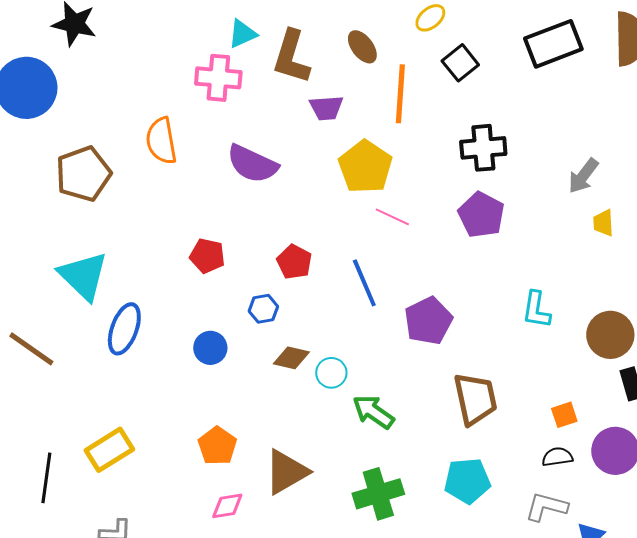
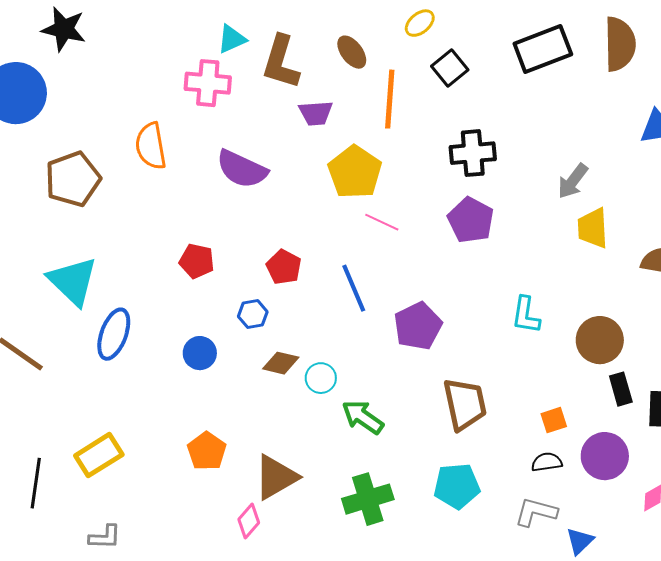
yellow trapezoid: (603, 223) -> (593, 228), size x1.5
pink diamond: (227, 506) -> (249, 521), moved, turned -40

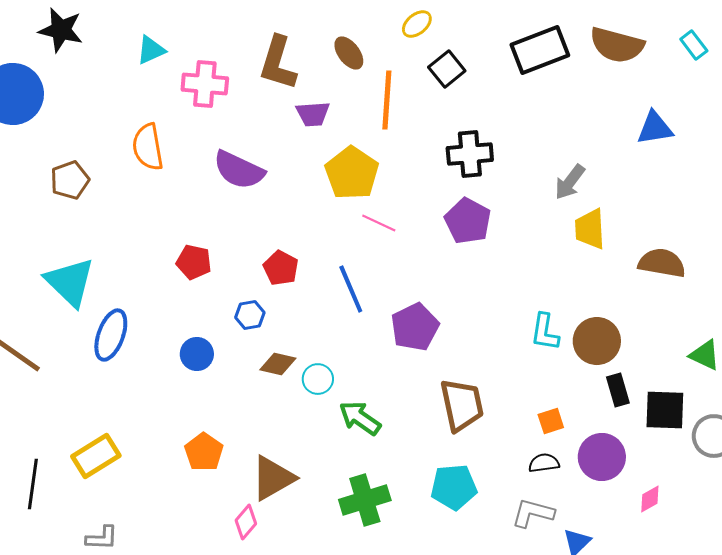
cyan triangle: (232, 39) -> (151, 50), moved
brown semicircle: (620, 44) -> (617, 45), turned 106
brown pentagon: (73, 179) -> (70, 180), size x0.7
cyan L-shape: (526, 315) -> (545, 332), moved

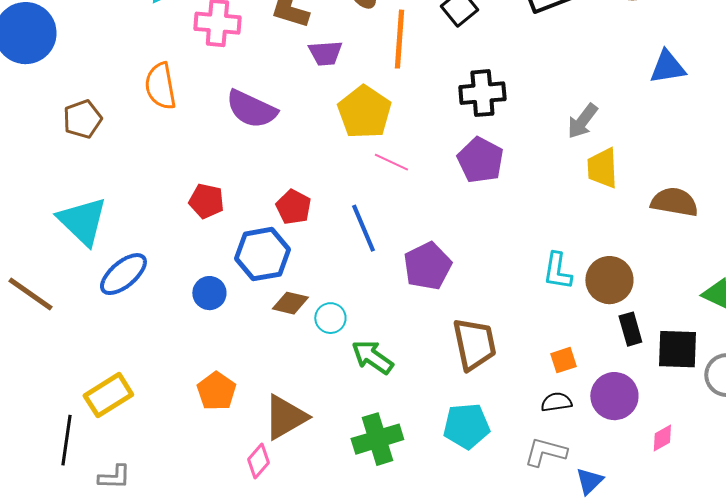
blue hexagon: (250, 315) -> (262, 254), size x1.8
blue ellipse: (111, 335) -> (123, 274), turned 30
black line: (33, 484) -> (66, 440), moved

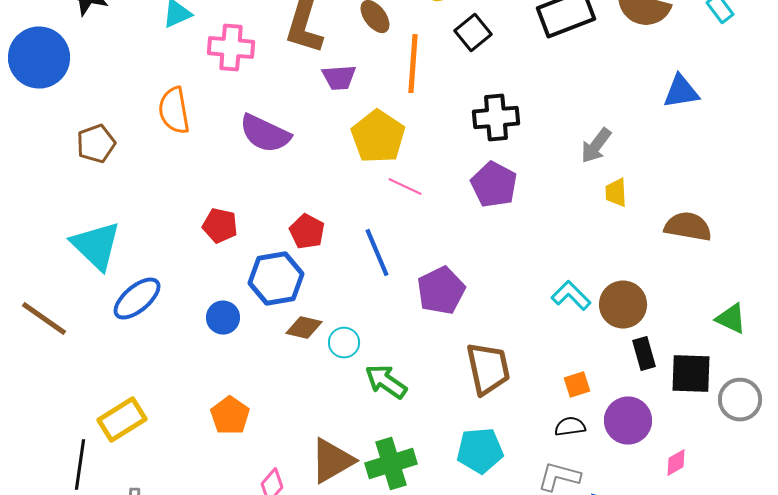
yellow trapezoid: (602, 168) -> (616, 193), size x0.7
cyan L-shape: (557, 271) -> (571, 296), turned 126
brown triangle: (285, 417) -> (332, 461), moved

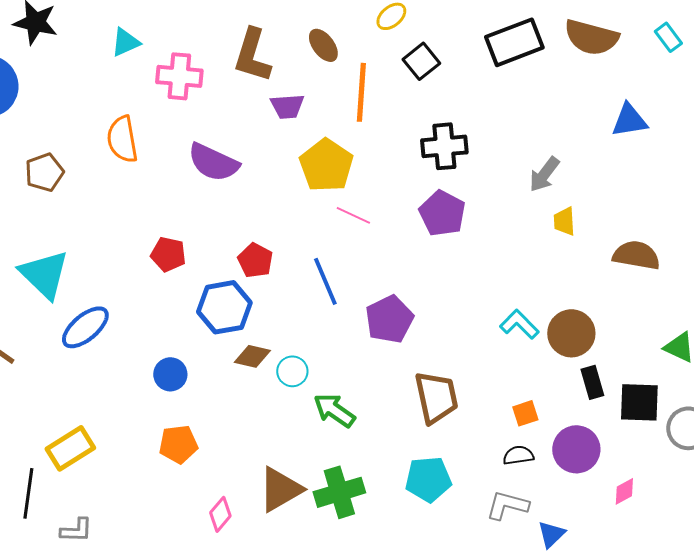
blue circle: (223, 318) -> (170, 374), moved
orange pentagon: (230, 416) -> (178, 444), turned 30

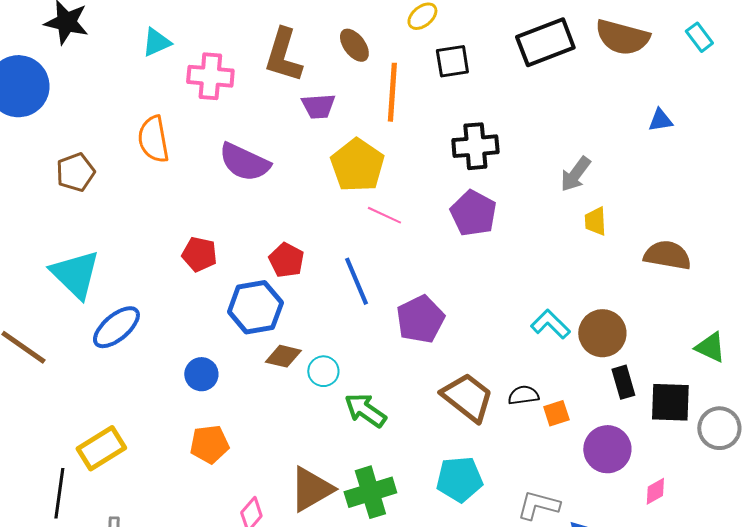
black square: (421, 61) -> (452, 61), turned 30
blue triangle: (629, 120) -> (660, 120), size x0.7
brown trapezoid: (436, 397) -> (467, 397), turned -40
black semicircle: (518, 455) -> (523, 395), moved

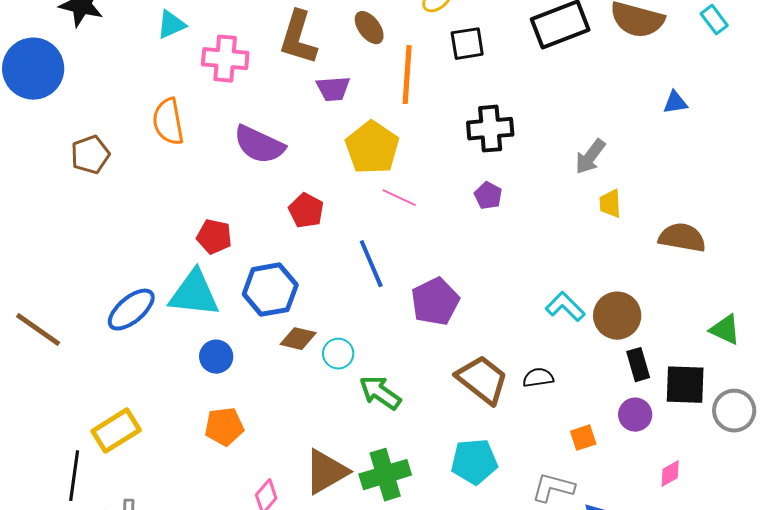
purple pentagon: (473, 213) -> (488, 196), size x0.6
red pentagon: (286, 260) -> (306, 211), moved
cyan triangle: (75, 274) -> (194, 294), moved, turned -38
orange square: (556, 413) -> (583, 438), moved
purple circle: (607, 449) -> (635, 415), moved, size x0.7

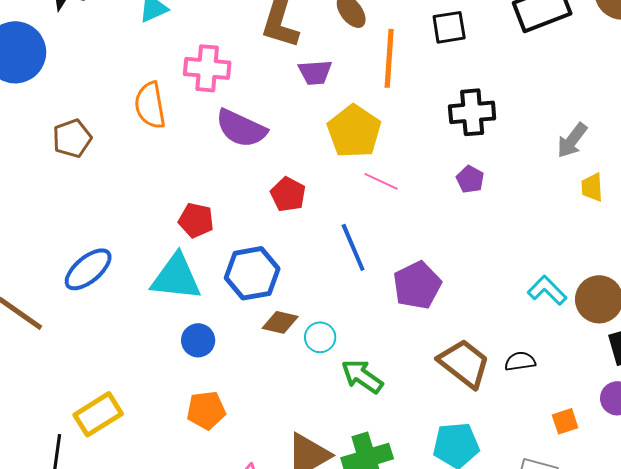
pink cross: (225, 59) -> (207, 68), moved
blue ellipse: (131, 310) -> (88, 269), moved

